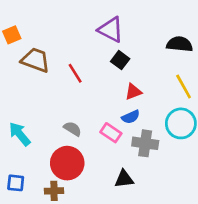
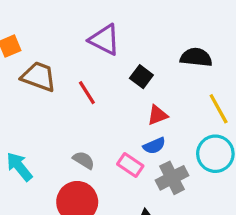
purple triangle: (111, 30) -> (105, 40), moved
black semicircle: (180, 44) -> (196, 57), moved
gray cross: (145, 143) -> (172, 178), turned -35

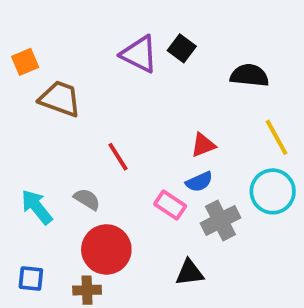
black square: (141, 77) -> (182, 48), moved
red line: (87, 93) -> (118, 157), moved
gray semicircle: (84, 160) -> (87, 199), moved

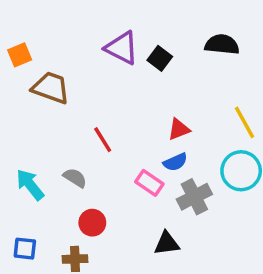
black square: (182, 48) -> (160, 58), moved
black semicircle: (249, 75) -> (222, 44), moved
red circle: (106, 249) -> (92, 223), size x0.6

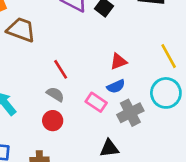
gray semicircle: (75, 178) -> (55, 94), moved
red circle: (92, 223) -> (53, 121), moved

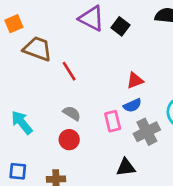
red line: (61, 69) -> (69, 71), moved
pink rectangle: (96, 102) -> (113, 121), turned 42

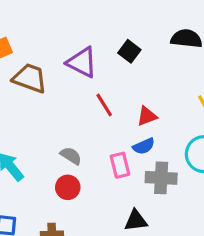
purple triangle: (92, 18) -> (82, 62), moved
red line: (69, 71) -> (104, 105), moved
gray cross: (147, 132) -> (161, 178), turned 30

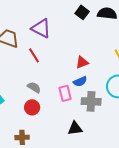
black square: (129, 51) -> (82, 12), moved
red line: (104, 105) -> (34, 55), moved

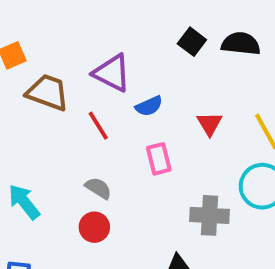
red triangle: (82, 62) -> (210, 124), moved, turned -40
blue semicircle: (80, 81) -> (149, 106), moved
pink rectangle: (65, 93) -> (159, 159), moved

